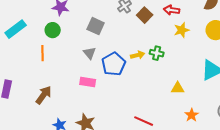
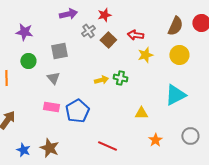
gray square: (96, 26) -> (59, 51), turned -36
green circle: (53, 30) -> (28, 61), moved
blue pentagon: (114, 64) -> (77, 111), moved

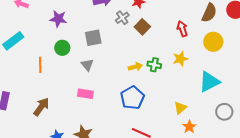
red arrow: (135, 35) -> (182, 29), moved, turned 63
yellow star: (145, 55) -> (180, 59), moved
blue pentagon: (77, 111) -> (132, 98), moved
yellow triangle: (141, 113) -> (180, 108), moved, turned -40
gray circle: (190, 136) -> (224, 112), moved

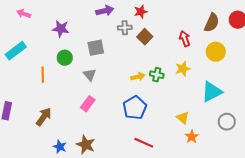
gray cross: (122, 18) -> (125, 28), turned 32
pink rectangle: (85, 94) -> (88, 104), turned -63
yellow triangle: (180, 108) -> (183, 118), turned -40

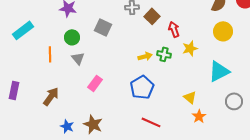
red arrow: (185, 39) -> (174, 29), moved
gray square: (96, 48) -> (103, 27), turned 36
gray triangle: (90, 75) -> (78, 58), moved

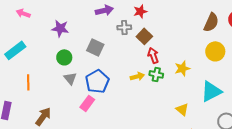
red arrow: (174, 29) -> (153, 55), moved
orange line: (50, 54) -> (28, 82), moved
blue pentagon: (142, 87) -> (97, 81), moved
yellow triangle: (190, 97) -> (182, 109), moved

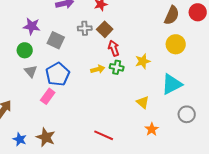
gray cross: (124, 27) -> (85, 28), moved
purple star: (60, 28) -> (32, 26), moved

